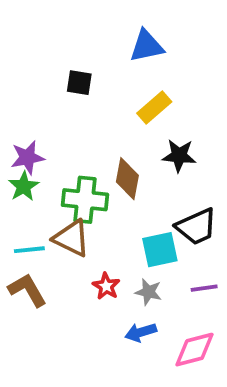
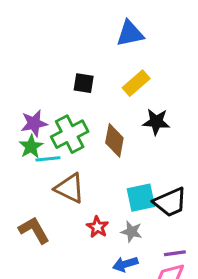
black square: (79, 83) -> (84, 83), moved
green cross: (85, 200) -> (70, 134), moved, turned -33
black trapezoid: (196, 227) -> (170, 202), moved
cyan line: (29, 250) -> (48, 159), moved
purple line: (204, 288) -> (175, 253), moved

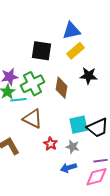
blue triangle: (130, 34) -> (72, 31), moved
black square: (84, 83) -> (42, 51), size x1.5

